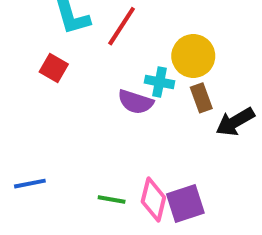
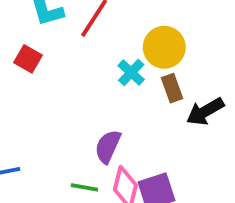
cyan cross: (159, 82) -> (131, 73), turned 32
purple semicircle: (136, 102) -> (108, 146), moved, turned 96

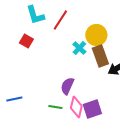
brown rectangle: (172, 88) -> (100, 56), size x1.5

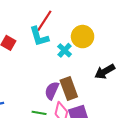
cyan L-shape: (35, 15) -> (39, 37), moved
brown rectangle: (100, 56) -> (69, 88), moved

